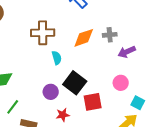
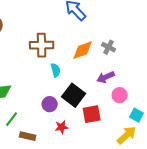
gray cross: (110, 35) -> (109, 47), turned 32
purple arrow: (127, 52) -> (106, 77), moved

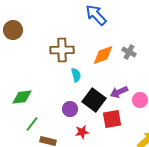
purple arrow: (106, 77) -> (119, 92), moved

